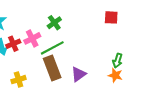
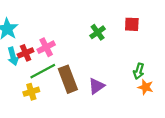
green cross: (54, 23) -> (98, 32), moved
green line: (52, 48) -> (43, 71), moved
orange star: (115, 75) -> (146, 87), moved

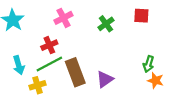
pink cross: (46, 47) -> (63, 18), moved
red cross: (26, 53) -> (49, 45), moved
cyan arrow: (13, 56) -> (19, 65), moved

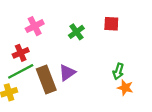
purple triangle: (105, 79) -> (67, 73), moved

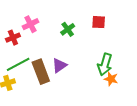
red cross: (21, 53) -> (13, 38), moved
green arrow: (118, 71) -> (105, 64), size x1.5

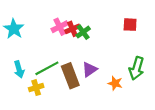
green cross: (68, 29) -> (83, 32), moved
red cross: (13, 38) -> (72, 29), moved
orange star: (111, 79) -> (115, 83), moved

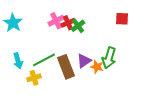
green arrow: (136, 68) -> (109, 58), moved
orange star: (115, 83) -> (97, 67), moved

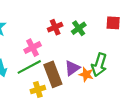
pink cross: (56, 21) -> (33, 48), moved
green cross: (78, 26) -> (79, 28), moved
yellow cross: (34, 78) -> (38, 89), moved

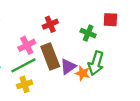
green cross: (79, 28) -> (88, 33), moved, turned -32
brown rectangle: (53, 74) -> (50, 56), moved
yellow cross: (38, 89) -> (25, 84), moved

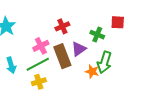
purple triangle: (68, 67) -> (79, 49), moved

